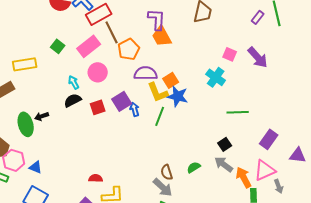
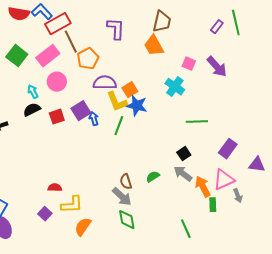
orange trapezoid: (162, 36) -> (154, 46), moved
green square: (58, 46) -> (17, 56), size x1.5

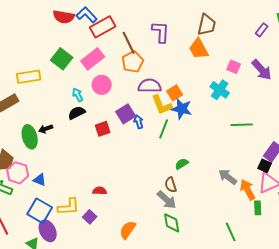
brown line: (71, 42) -> (129, 43), moved
red square: (57, 117) -> (103, 129), moved
black square: (184, 154) -> (265, 166), moved, turned -32
green semicircle: (153, 177) -> (182, 164), moved
yellow L-shape: (72, 205) -> (69, 207), moved

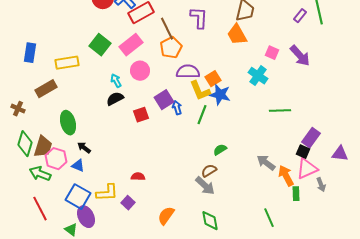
black arrow: (46, 129) -> (84, 148), moved, turned 56
brown semicircle: (171, 185) -> (209, 171), turned 77
green diamond: (172, 223) -> (210, 221), moved

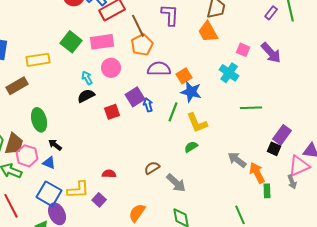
pink rectangle: (131, 45) -> (102, 42), turned 30
yellow L-shape: (200, 91) -> (197, 123), moved
pink triangle: (307, 169) -> (299, 166), moved
brown semicircle: (209, 171) -> (152, 168), moved

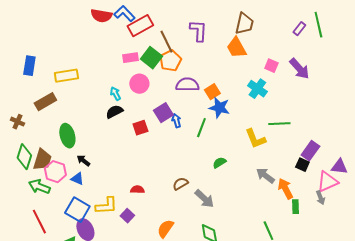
green square: (71, 42) -> (151, 58), moved
pink rectangle: (102, 42) -> (130, 58), size x0.7
yellow L-shape: (197, 123) -> (255, 139), moved

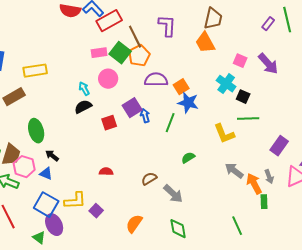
black square: (302, 165) -> (243, 97), moved
red semicircle: (137, 190) -> (106, 172), moved
gray arrow: (320, 198) -> (269, 177), moved

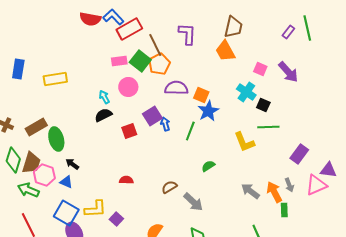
orange square: (181, 87) -> (201, 95), turned -35
brown rectangle: (14, 97) -> (36, 127), moved
blue star: (188, 103) -> (208, 111), turned 30
gray arrow: (234, 171) -> (250, 191), moved

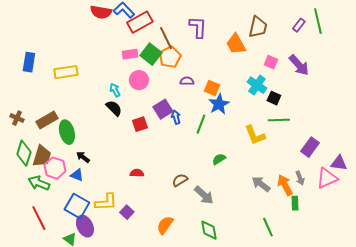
brown trapezoid: (233, 27) -> (258, 27), moved
purple semicircle: (176, 88) -> (187, 81), size x0.6
black semicircle: (103, 115) -> (114, 108), turned 72

